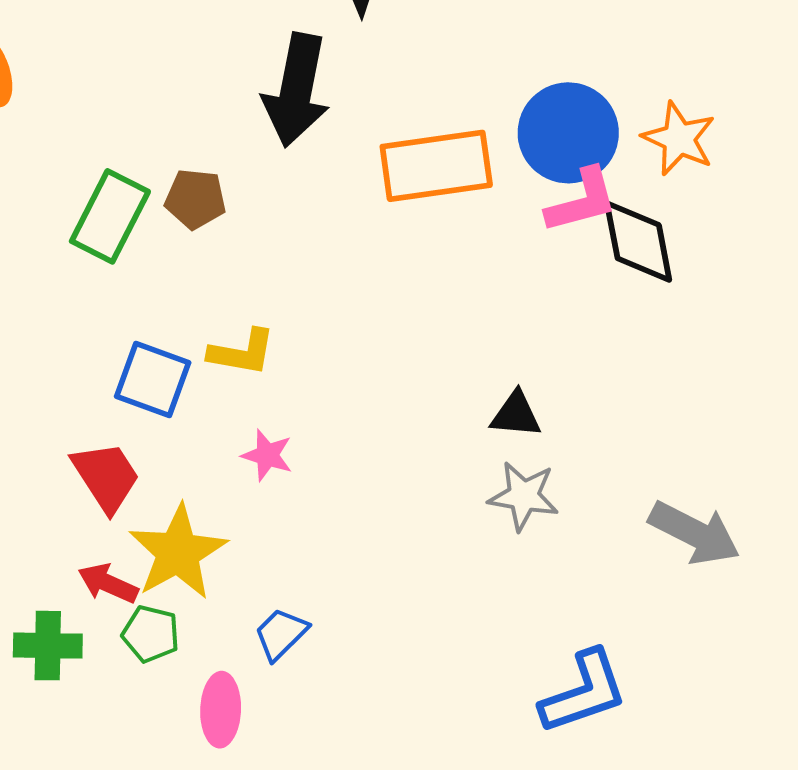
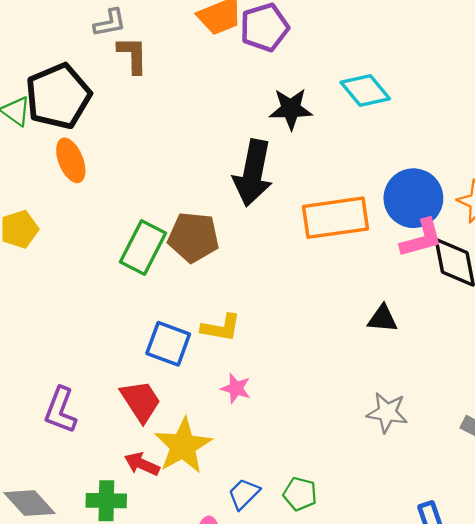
brown pentagon: (195, 199) -> (193, 237), size x1.4
black triangle: (516, 414) -> (382, 319), moved
green pentagon: (151, 634) -> (300, 494), moved

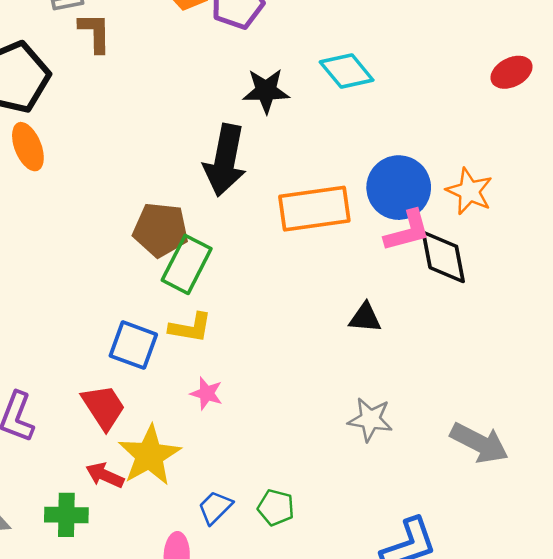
green rectangle: (143, 247) -> (187, 264), moved

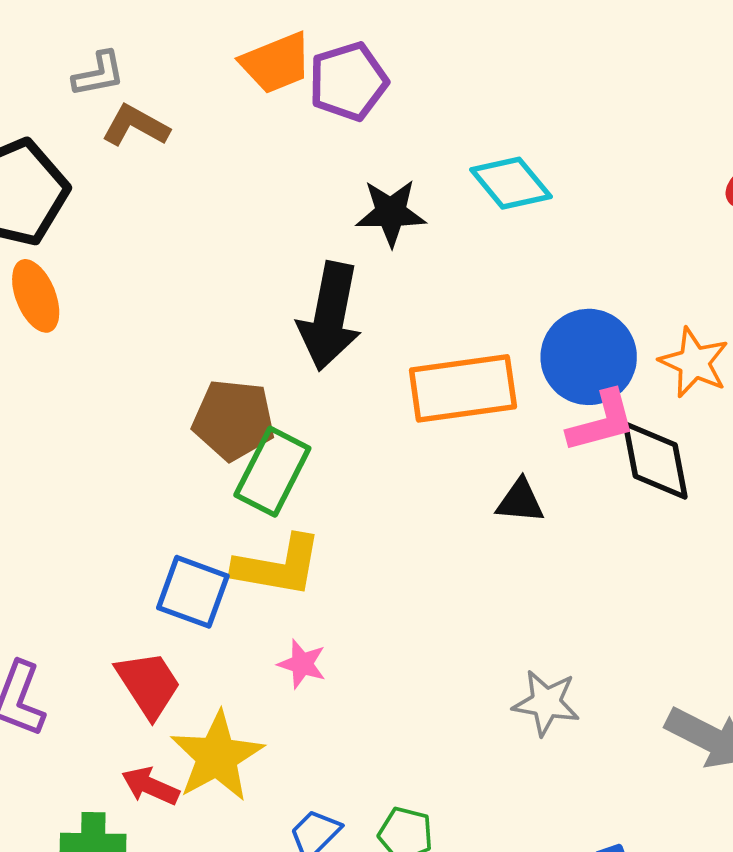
brown L-shape: (95, 33) -> (136, 126), turned -60
black triangle: (365, 318) -> (520, 501), moved
yellow L-shape: (190, 328) -> (278, 566), size x1.4

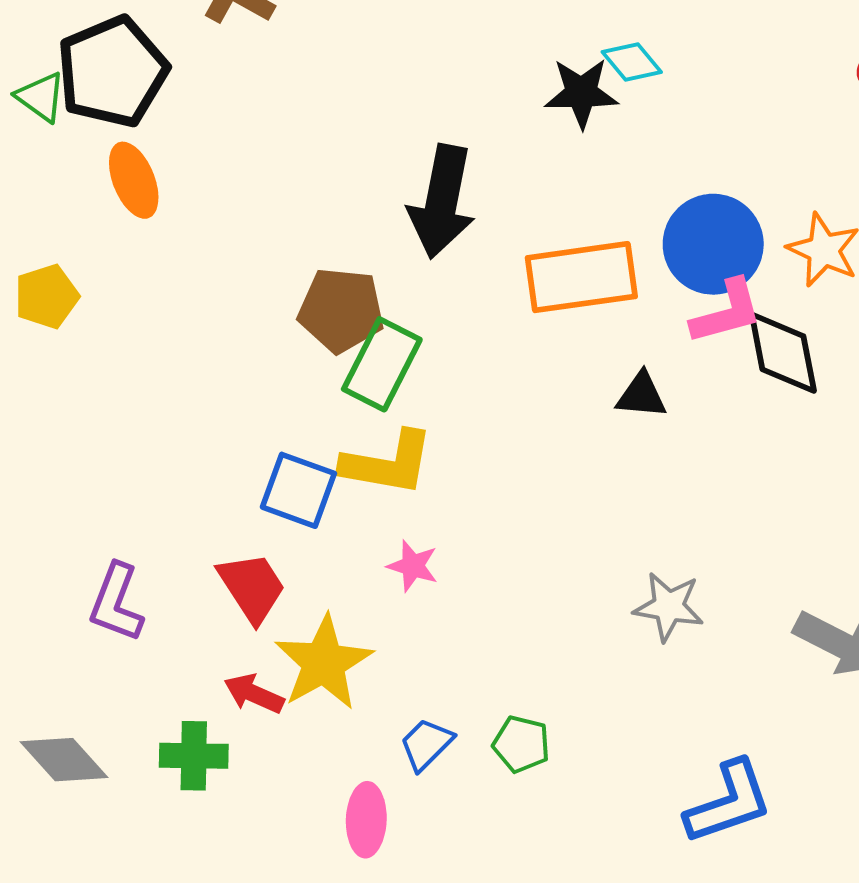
cyan diamond: (511, 183) -> (632, 62), size x0.7
black star: (391, 213) -> (581, 93), moved

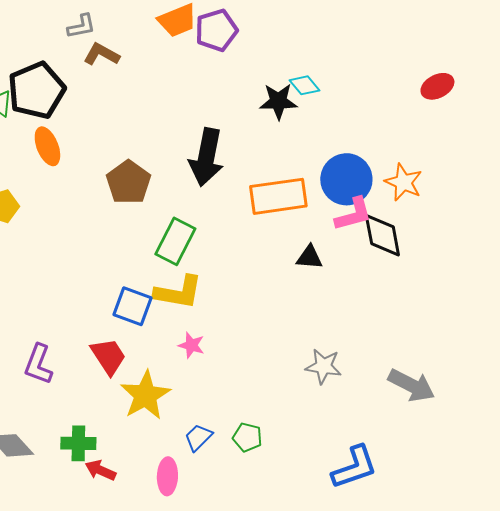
brown pentagon: (341, 310) -> (128, 182), moved, turned 30
red arrow: (254, 694) -> (100, 470), moved

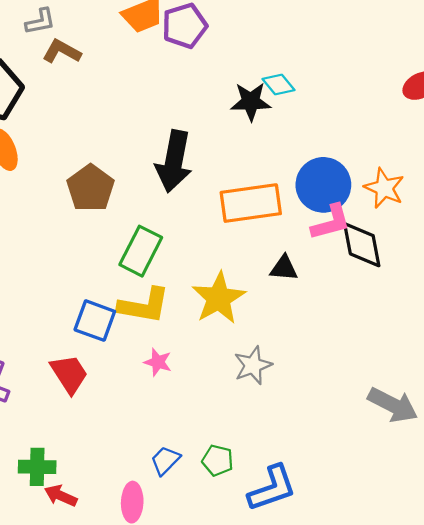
gray star: (323, 366) -> (253, 365), moved, turned -30
yellow star: (145, 395) -> (219, 298), moved
blue L-shape: (354, 467) -> (272, 488), moved

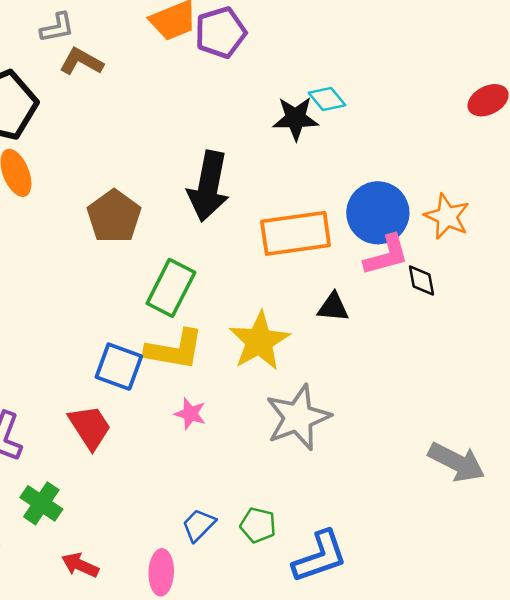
black diamond: (362, 245) -> (421, 281), size x0.6
gray star: (253, 365) -> (298, 417), size x1.5
green cross: (37, 467) -> (41, 503), moved, turned 33

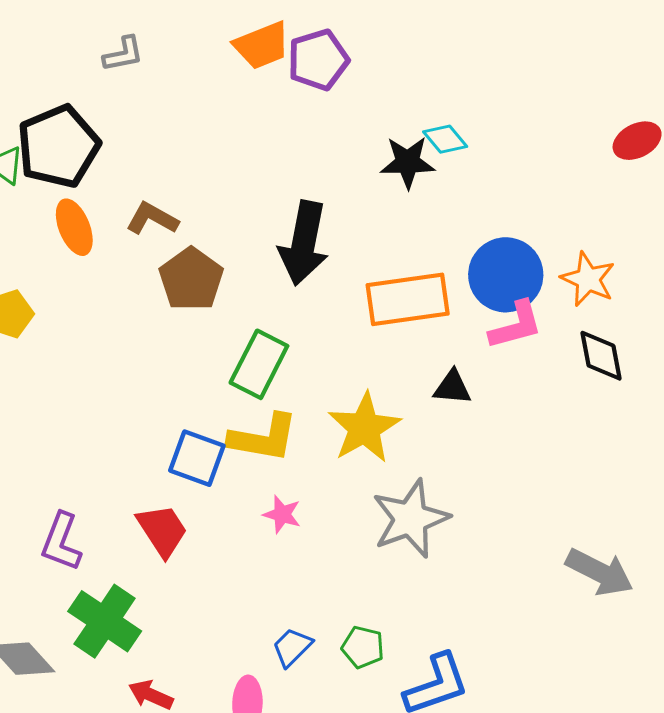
brown L-shape: (81, 62) -> (152, 219), moved
black diamond: (421, 281) -> (601, 356), moved, size x1.4
green cross: (41, 503) -> (105, 621), size x1.4

